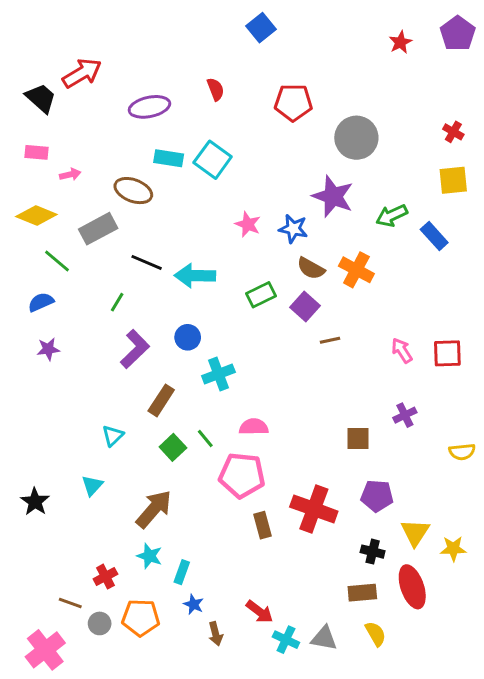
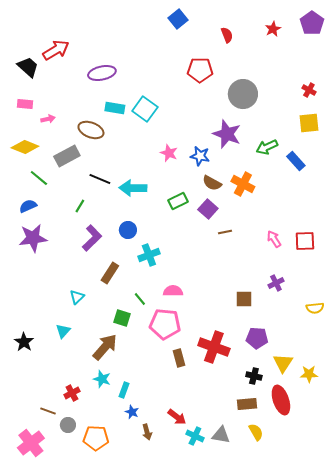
red semicircle: (216, 89) -> (227, 35), moved
purple star: (48, 349) -> (33, 238), size x1.8
green square: (173, 447) -> (122, 318), moved, turned -30
orange pentagon: (141, 618) -> (96, 438), moved

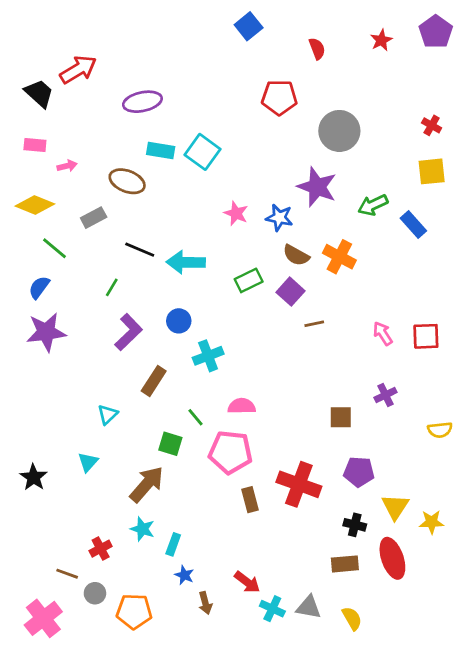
gray rectangle: (67, 156) -> (94, 218), size x0.7
blue semicircle: (28, 206) -> (39, 287), turned -30
yellow semicircle: (256, 432) -> (352, 618), moved

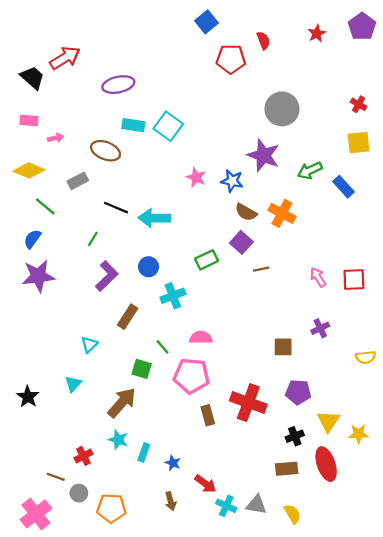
red pentagon: (279, 97) -> (231, 59), moved
green rectangle: (249, 280) -> (207, 260), moved
black cross: (355, 525) -> (295, 436), turned -36
blue star: (184, 575) -> (173, 463), moved

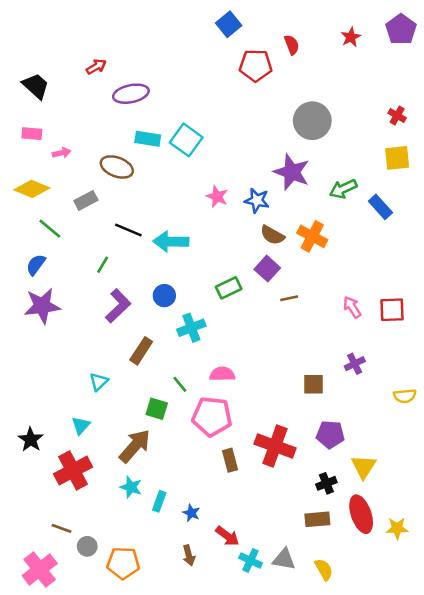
red arrow: (65, 58) -> (96, 67), moved, size x0.6
yellow star: (359, 434) -> (397, 528), moved
red cross: (84, 456) -> (73, 470), moved, size x1.8

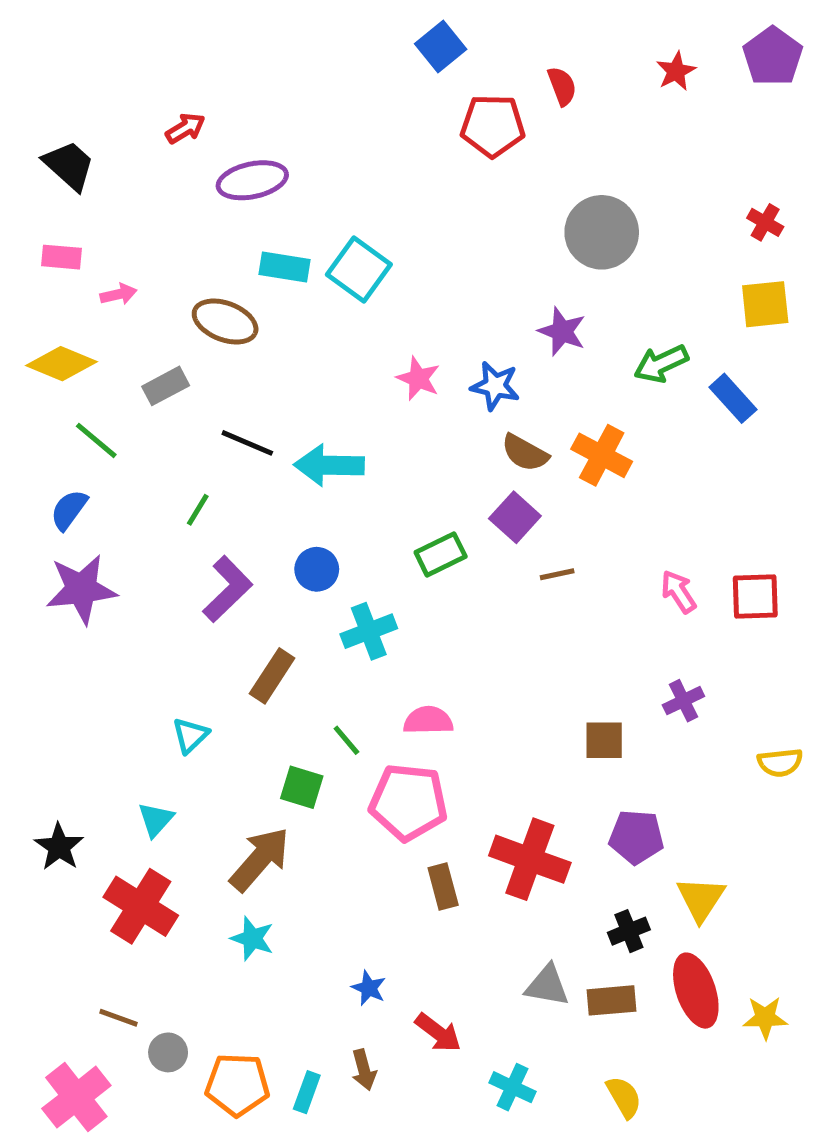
purple star: (292, 172) -> (562, 331), size x0.7
red cross: (73, 470) -> (141, 906), turned -30
cyan rectangle: (159, 501) -> (307, 1092), moved
gray triangle: (284, 559) -> (547, 986), moved
cyan cross: (251, 560) -> (512, 1087), moved

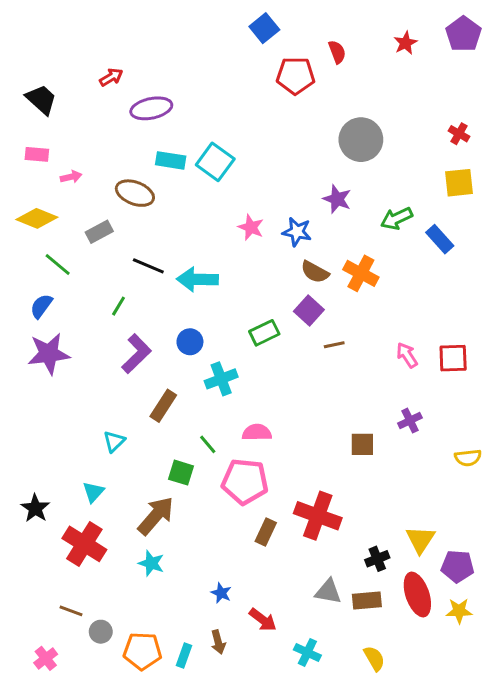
purple pentagon: (636, 837) -> (458, 566), moved
brown rectangle: (443, 886) -> (266, 532), turned 40
pink cross: (76, 1097) -> (46, 658), size x0.6

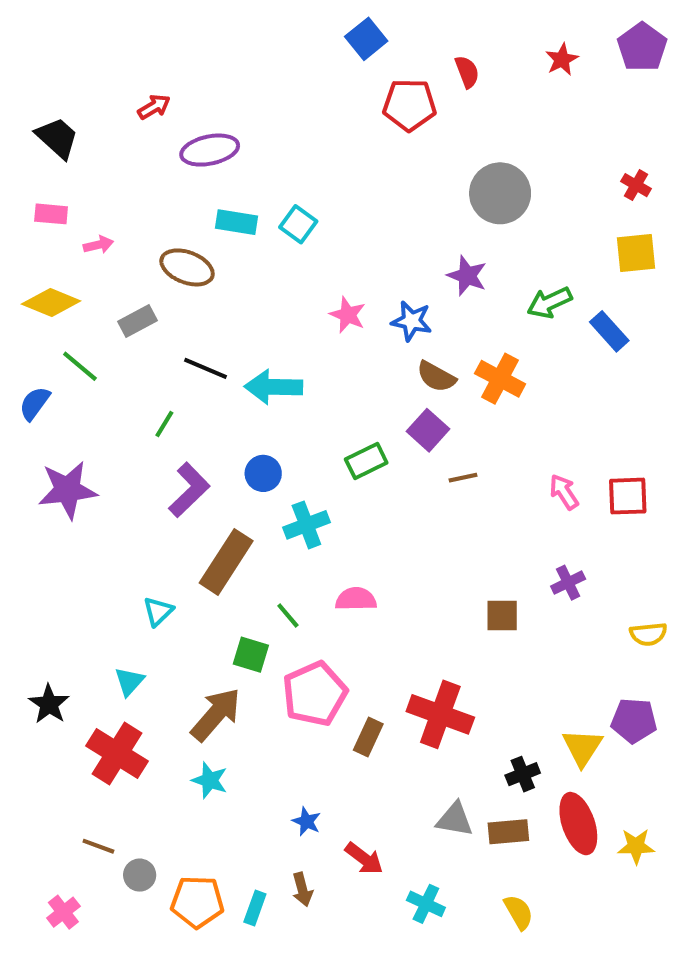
cyan square: (215, 162) -> (298, 224), size x0.7
blue semicircle: (41, 306) -> (35, 403), moved
brown rectangle: (163, 406) -> (226, 562), size x1.4
pink pentagon: (245, 482) -> (315, 694), moved, turned -30
purple pentagon: (458, 566) -> (634, 721), moved

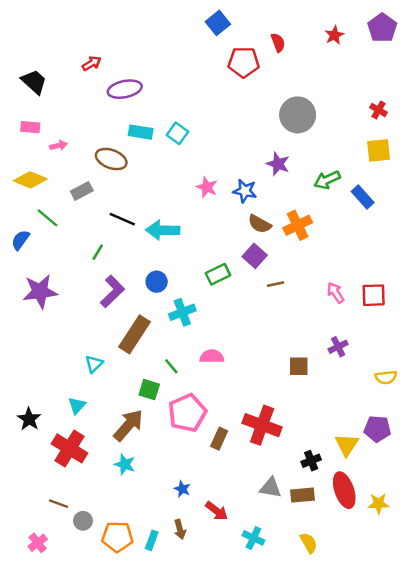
orange cross: (500, 379) -> (298, 225), turned 36

